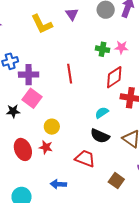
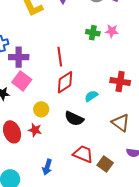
red diamond: (114, 77) -> (65, 82), moved
black semicircle: (100, 136) -> (74, 119), moved
red trapezoid: (85, 158) -> (83, 154), moved
blue arrow: (58, 184) -> (47, 167), turned -77

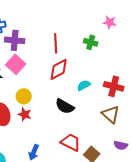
green cross: (93, 33) -> (91, 42), moved
red cross: (120, 82) -> (114, 86), moved
yellow circle: (41, 109) -> (24, 96), moved

